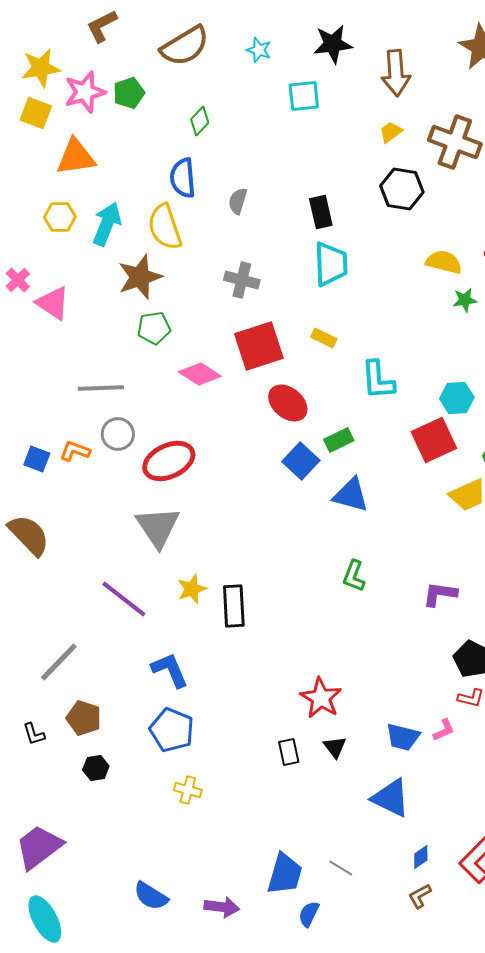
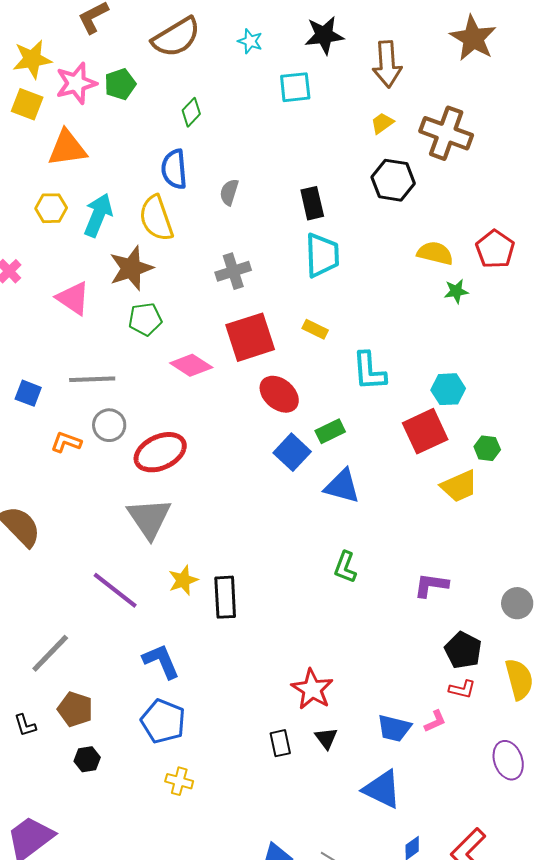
gray cross: (242, 280) -> (233, 271), turned -32
pink triangle: (53, 303) -> (73, 298), moved
blue square: (37, 459) -> (28, 393), moved

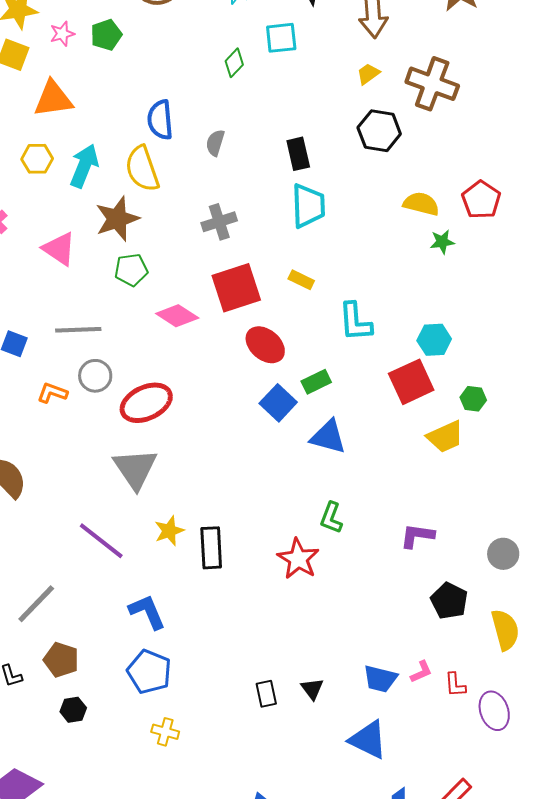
pink star: (76, 83) -> (62, 34), size x0.6
green diamond: (191, 112) -> (234, 63), moved
red star: (312, 689) -> (298, 559), moved
red L-shape: (462, 689) -> (455, 685), moved, turned 72

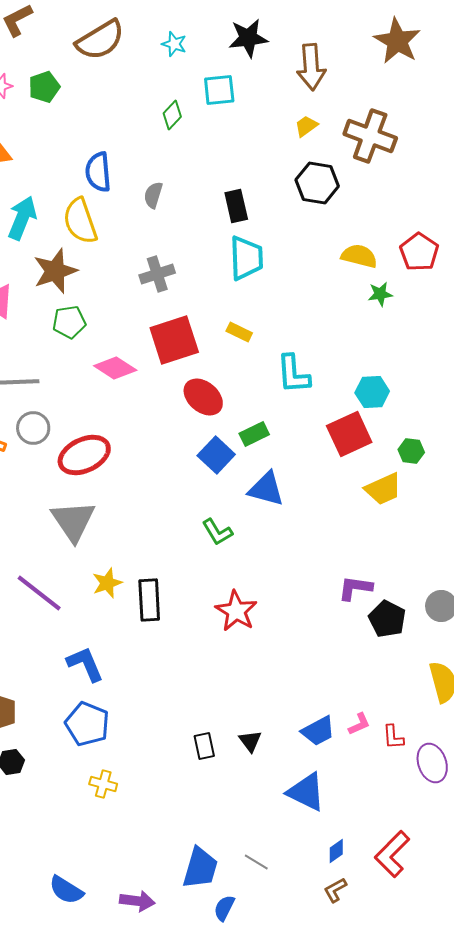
green L-shape: (331, 518) -> (217, 532), moved, turned -52
black pentagon: (449, 601) -> (387, 619), moved
blue trapezoid: (380, 679) -> (318, 731), turned -42

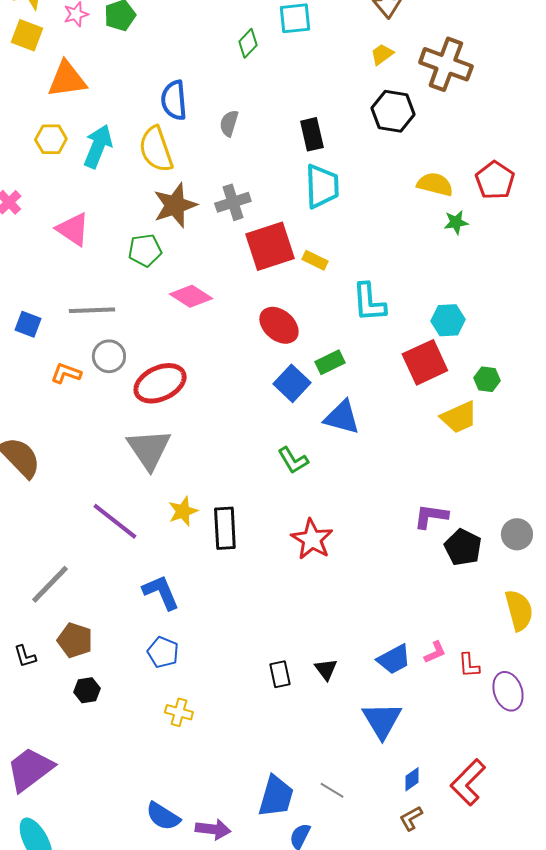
brown star: (55, 271) -> (175, 205), moved
red square: (174, 340) -> (270, 246), moved
blue pentagon: (87, 724) -> (163, 652), size x0.7
blue triangle: (306, 792) -> (382, 720), turned 33
blue semicircle: (66, 890) -> (163, 816), moved

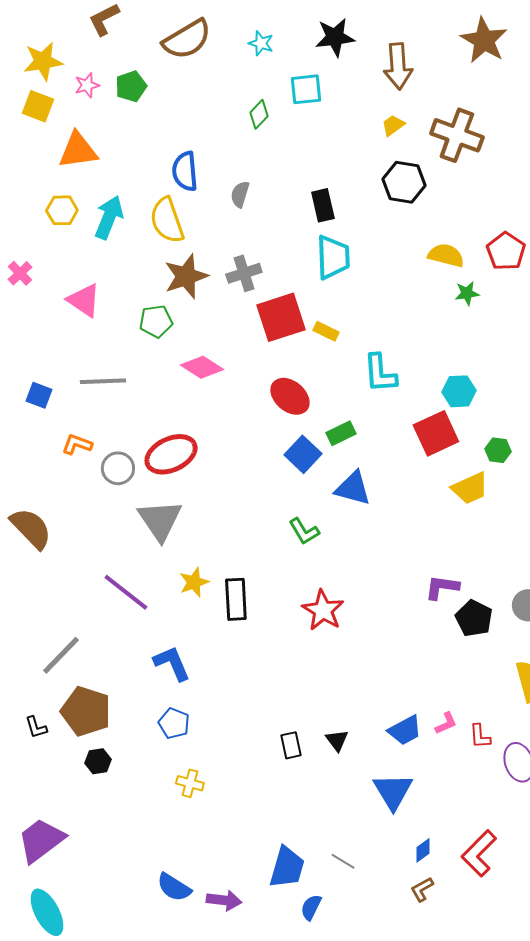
gray circle: (109, 356) -> (118, 468), moved
brown pentagon: (75, 640) -> (86, 711), size x1.4

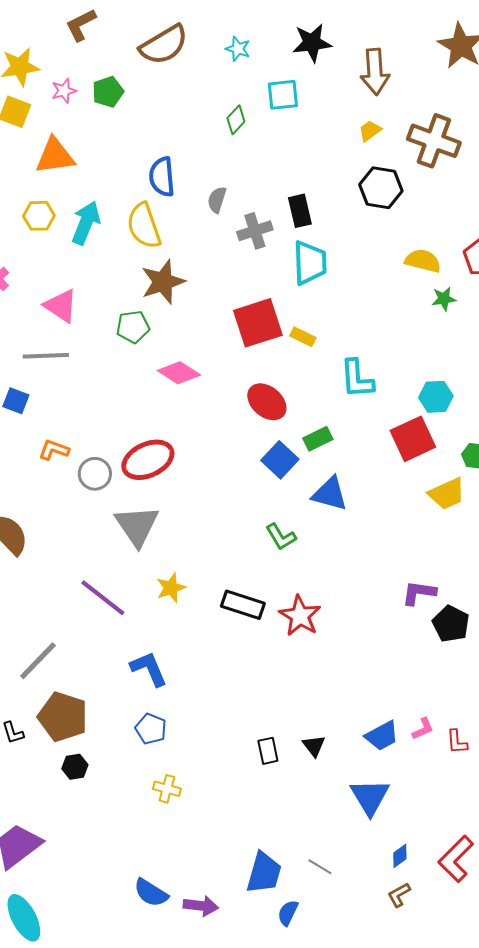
gray cross: (244, 273) -> (255, 231), moved
gray line: (103, 381) -> (46, 356), moved
black rectangle: (236, 599) -> (243, 605), moved, turned -69

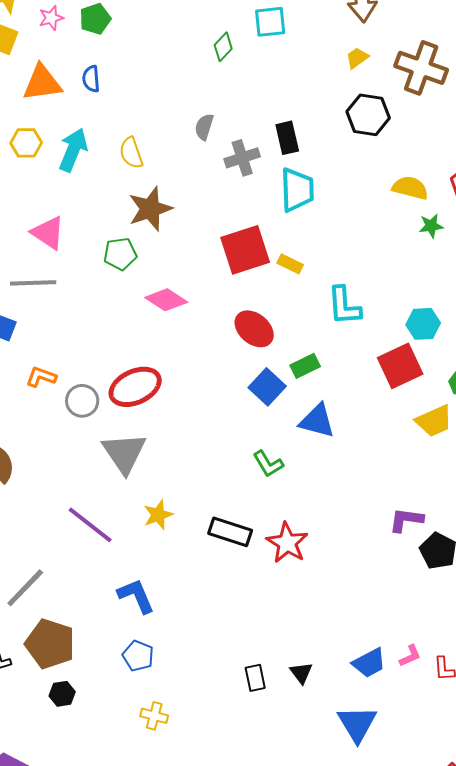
blue semicircle: (162, 177) -> (91, 79), moved, size x0.7
yellow semicircle: (144, 226) -> (131, 153), size x0.7

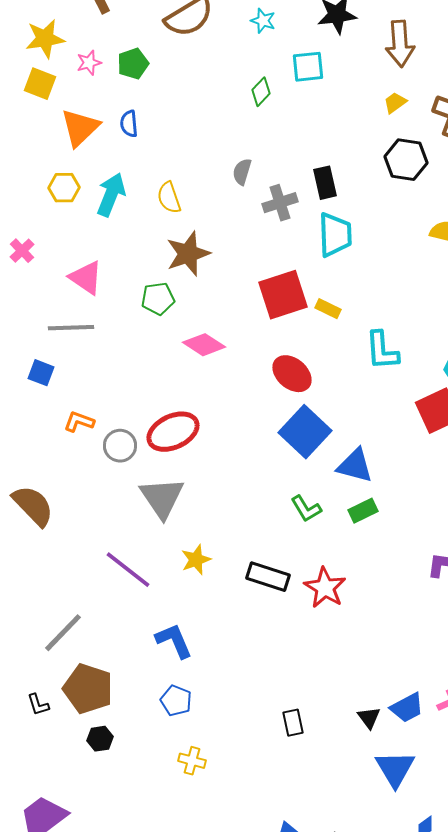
orange triangle: (42, 83) -> (80, 128), turned -36
green rectangle: (305, 366) -> (363, 511), moved
blue square: (267, 387) -> (305, 432), size x1.4
black triangle: (301, 673) -> (369, 718), moved

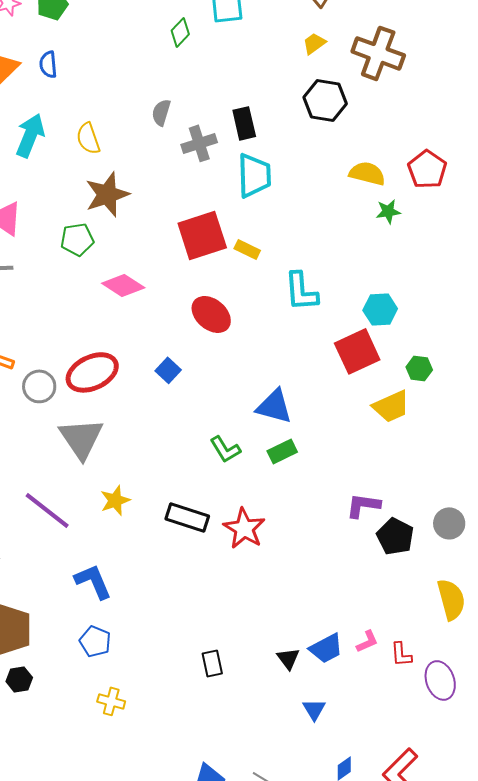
blue square: (305, 432) -> (168, 370), moved, size x0.5
blue triangle: (395, 769) -> (314, 709), size x0.6

